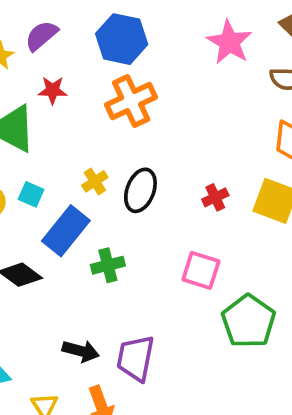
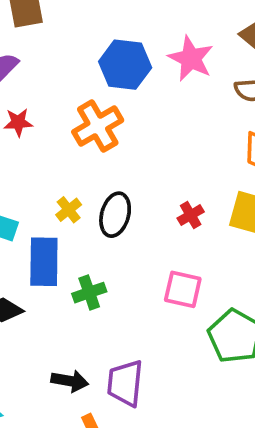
blue hexagon: (122, 39) -> (125, 65), moved
blue rectangle: (66, 231) -> (44, 262), turned -33

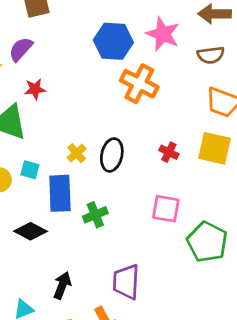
orange cross: (98, 126) -> (139, 84), moved, turned -30
red cross: (191, 215) -> (169, 152), turned -30
black arrow: (70, 381) -> (62, 285), moved, turned -76

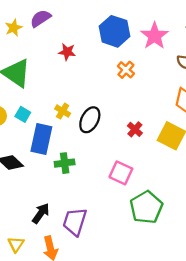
orange cross: (139, 84) -> (126, 70), size x0.6
red star: (35, 89) -> (67, 52), moved
yellow cross: (77, 153) -> (63, 111), turned -32
black arrow: (62, 285) -> (41, 213), moved

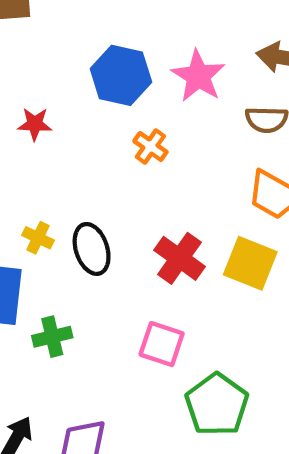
black ellipse: (90, 120) -> (92, 249), turned -40
red cross: (135, 129) -> (179, 258), size x1.6

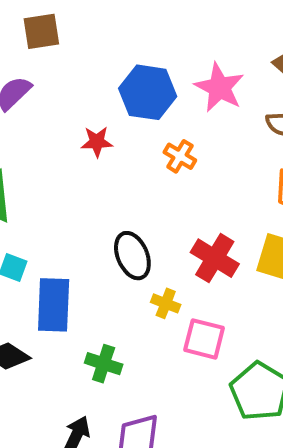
red star: (35, 124) -> (97, 142), moved
yellow cross: (38, 238) -> (166, 303), moved
green cross: (52, 337) -> (104, 364), moved, turned 36

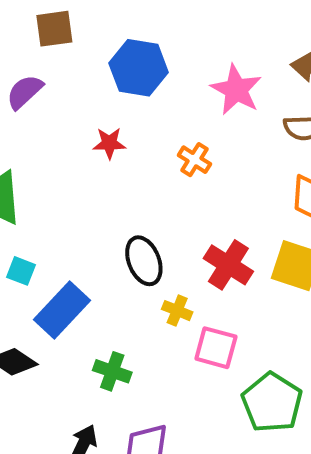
blue hexagon: (148, 92) -> (139, 68), moved
blue rectangle: (54, 305) -> (62, 310), turned 40

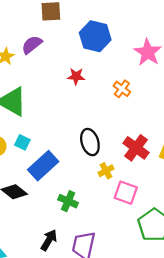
yellow cross: (177, 311) -> (106, 171), turned 35

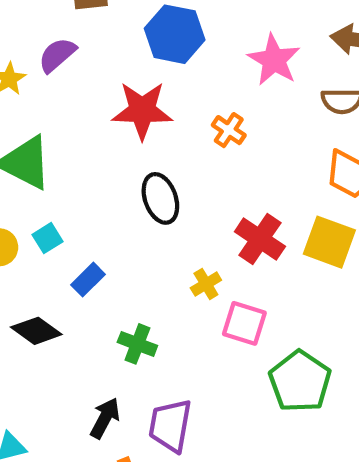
red star: (76, 76) -> (142, 110), size x1.8
cyan square: (22, 142) -> (47, 238), turned 35
black ellipse: (90, 142) -> (160, 198), moved
blue rectangle: (43, 166) -> (88, 280), size x0.6

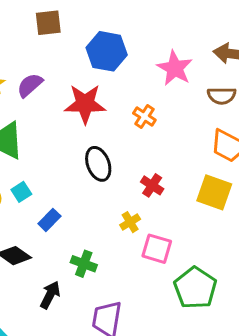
purple semicircle: (57, 55) -> (30, 85), moved
red cross: (260, 239) -> (152, 185), moved, size x0.7
black arrow: (105, 418) -> (50, 295), moved

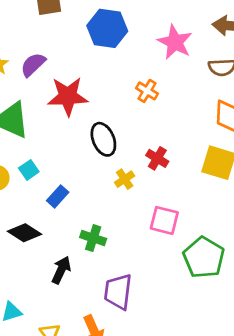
red star: (85, 104) -> (68, 96), moved
yellow cross: (130, 222) -> (125, 179), moved

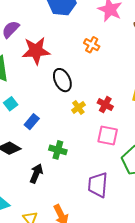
red cross: (157, 158) -> (105, 105), moved
purple trapezoid: (118, 292) -> (98, 185), moved

